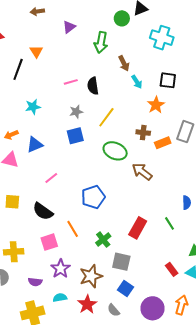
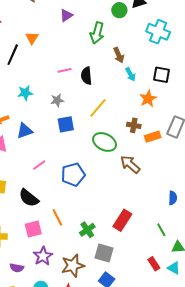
gray star: (76, 112) -> (57, 100), moved
blue pentagon: (93, 197) -> (73, 175), moved
green line: (170, 223) -> (161, 230), moved

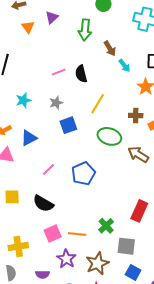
orange triangle: (32, 38) -> (28, 27), moved
orange line: (57, 217) -> (77, 234), moved, turned -48

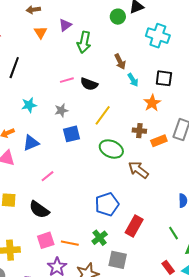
green arrow: (85, 30) -> (84, 42), moved
black semicircle: (81, 74) -> (89, 84), turned -60
blue pentagon: (83, 174) -> (107, 204), moved

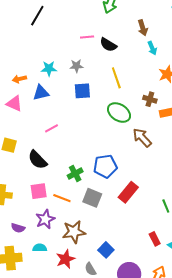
cyan star: (29, 105) -> (49, 69), moved
yellow line: (103, 115) -> (116, 78), turned -65
green cross: (100, 238) -> (75, 174), moved
gray square: (118, 260) -> (92, 198), moved

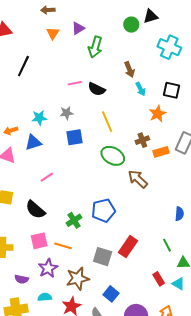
brown cross: (150, 99) -> (142, 140), turned -32
red rectangle: (128, 192) -> (128, 247), moved
gray square: (92, 198) -> (103, 257), moved

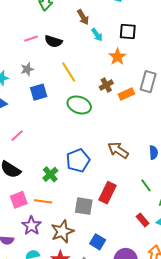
brown arrow: (138, 179) -> (118, 150), moved

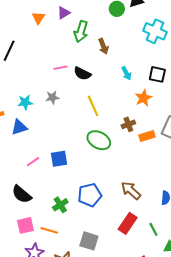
brown arrow: (83, 17) -> (103, 46), moved
blue square: (39, 92) -> (59, 159), moved
red rectangle: (107, 193) -> (128, 223), moved

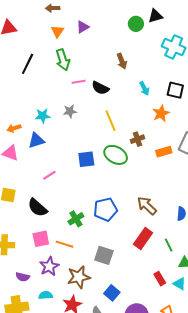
green arrow: (81, 31) -> (63, 60), moved, turned -35
brown cross: (128, 124) -> (137, 139), moved
blue square: (59, 159) -> (86, 159), moved

